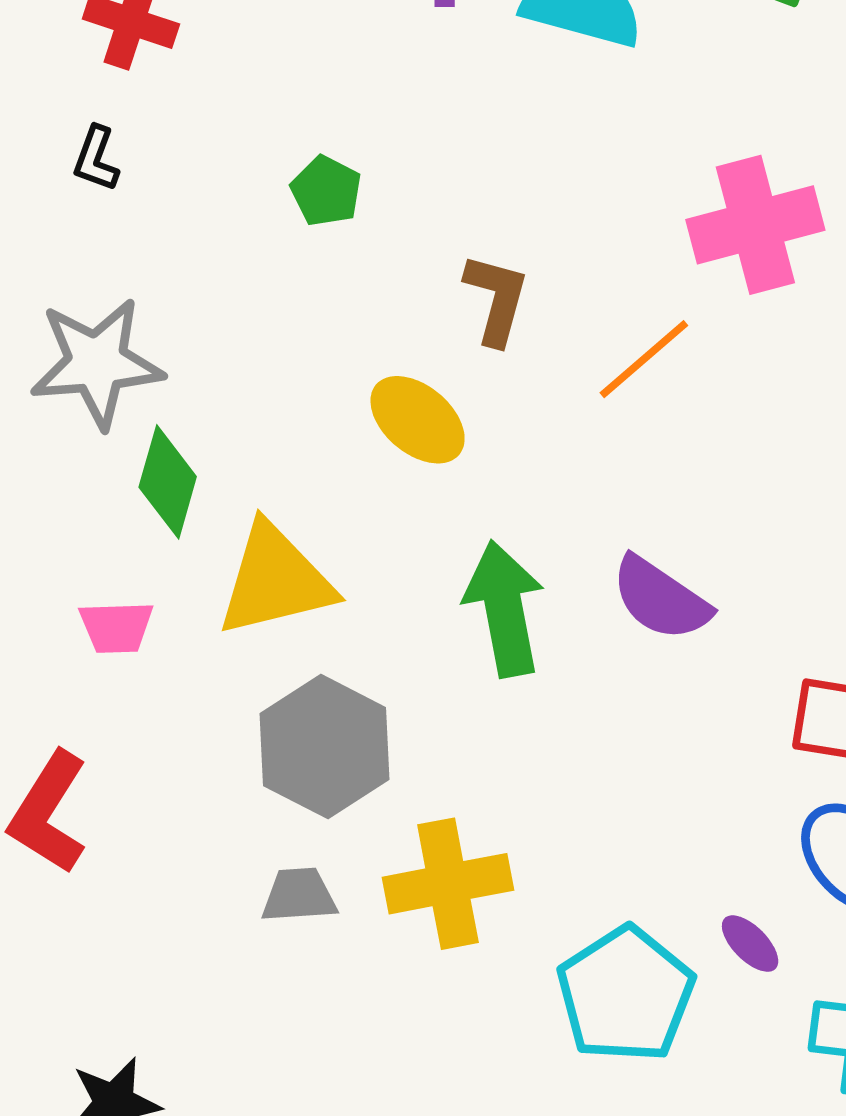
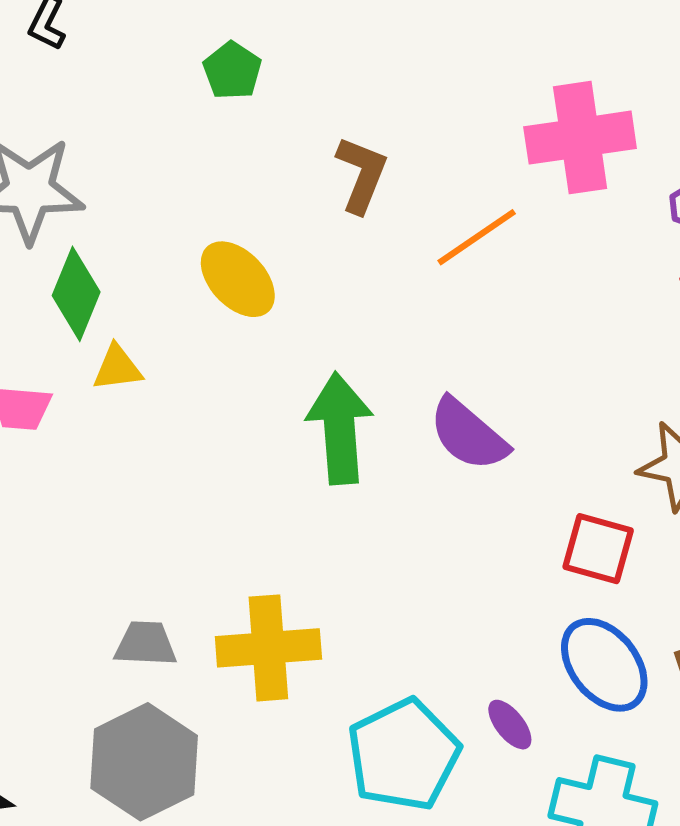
yellow ellipse: (418, 420) -> (238, 279), moved
yellow triangle: (275, 580) -> (117, 368), moved, size x0.5
gray hexagon: (325, 747) -> (144, 762), moved

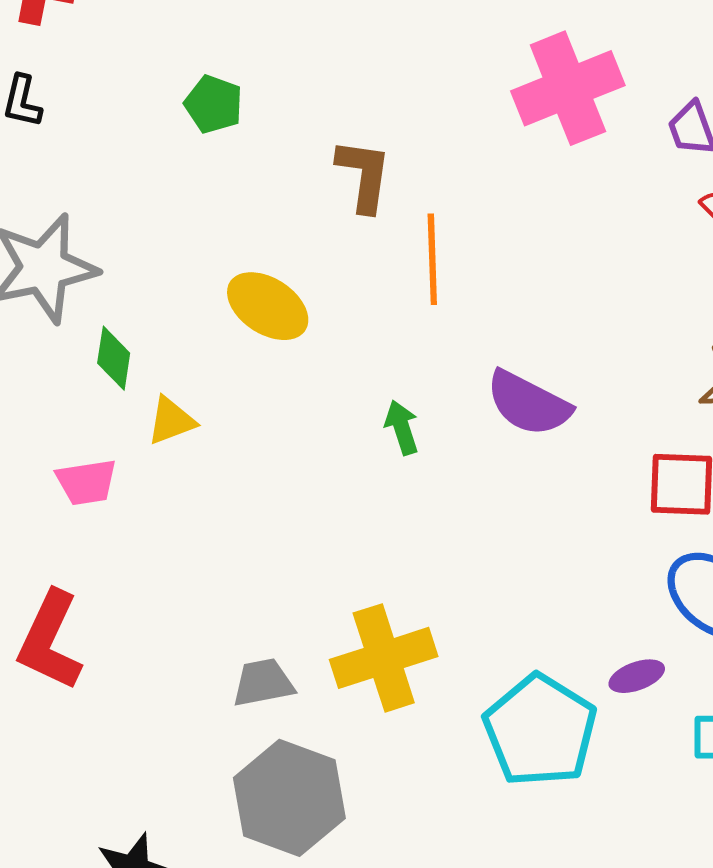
orange line: (477, 237) -> (432, 259), moved, turned -44
green diamond: (76, 294) -> (114, 358), size x0.7
green arrow: (340, 428) -> (402, 427), size x0.5
purple ellipse: (510, 725) -> (637, 676), turned -58

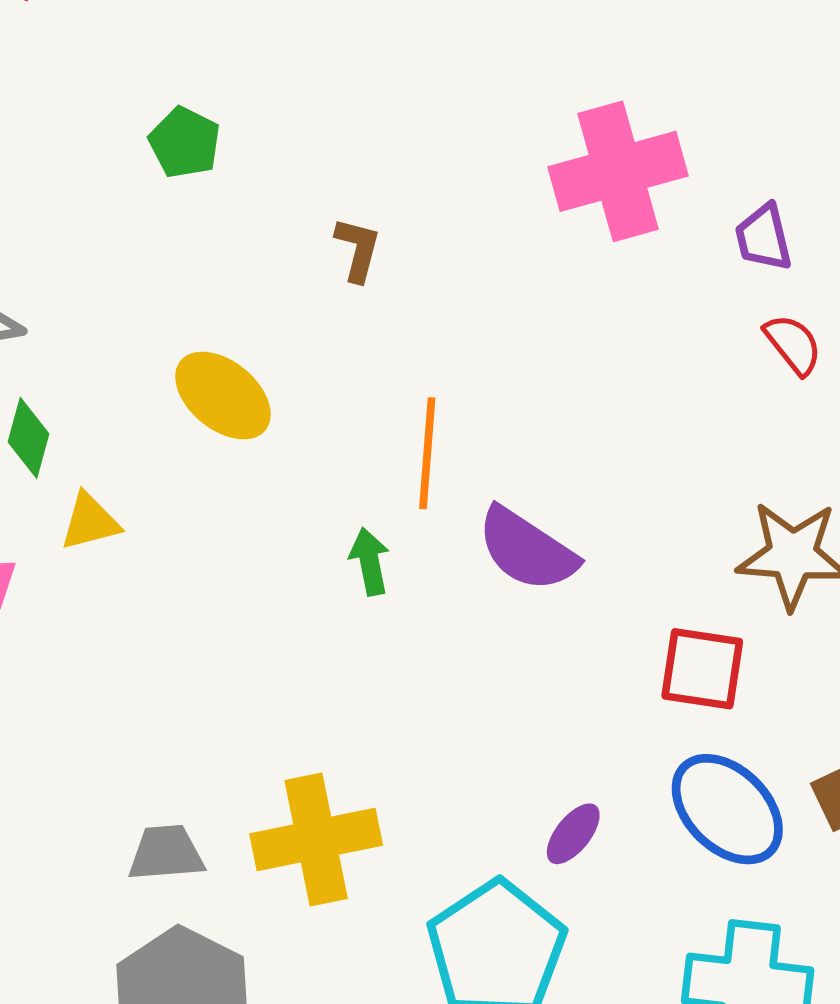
brown L-shape: (364, 175) -> (358, 249), size x0.7
orange line: (432, 259) -> (427, 453), moved
purple ellipse: (637, 676) -> (573, 834), moved, turned -38

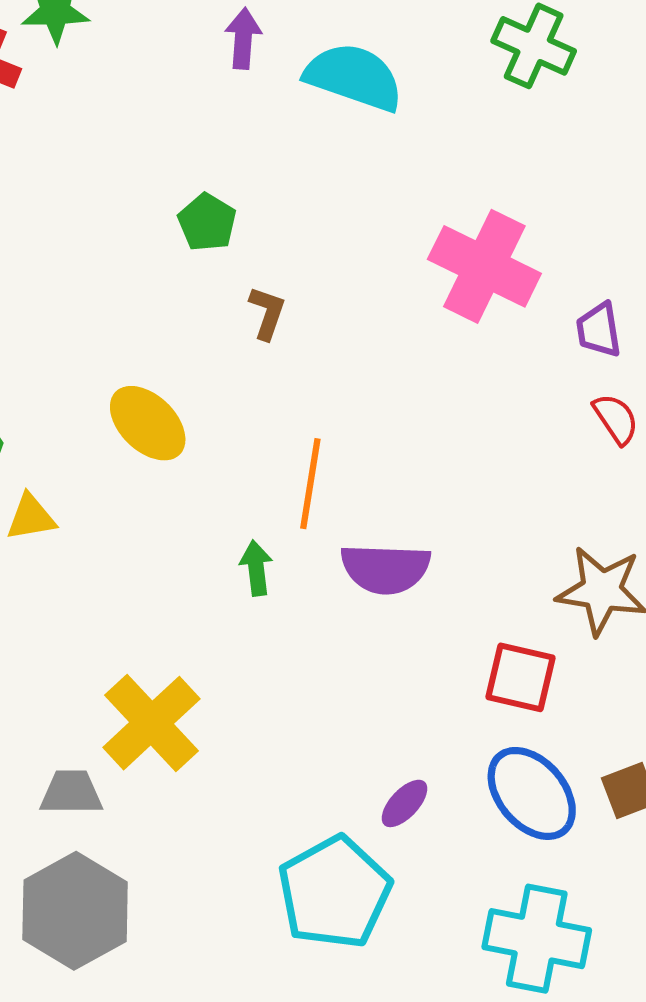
green pentagon: (185, 143) -> (207, 222), moved
pink cross: (618, 171) -> (484, 266), turned 37
purple semicircle: (527, 549) -> (385, 569), turned -36
yellow cross: (316, 840) -> (152, 723), moved, turned -36

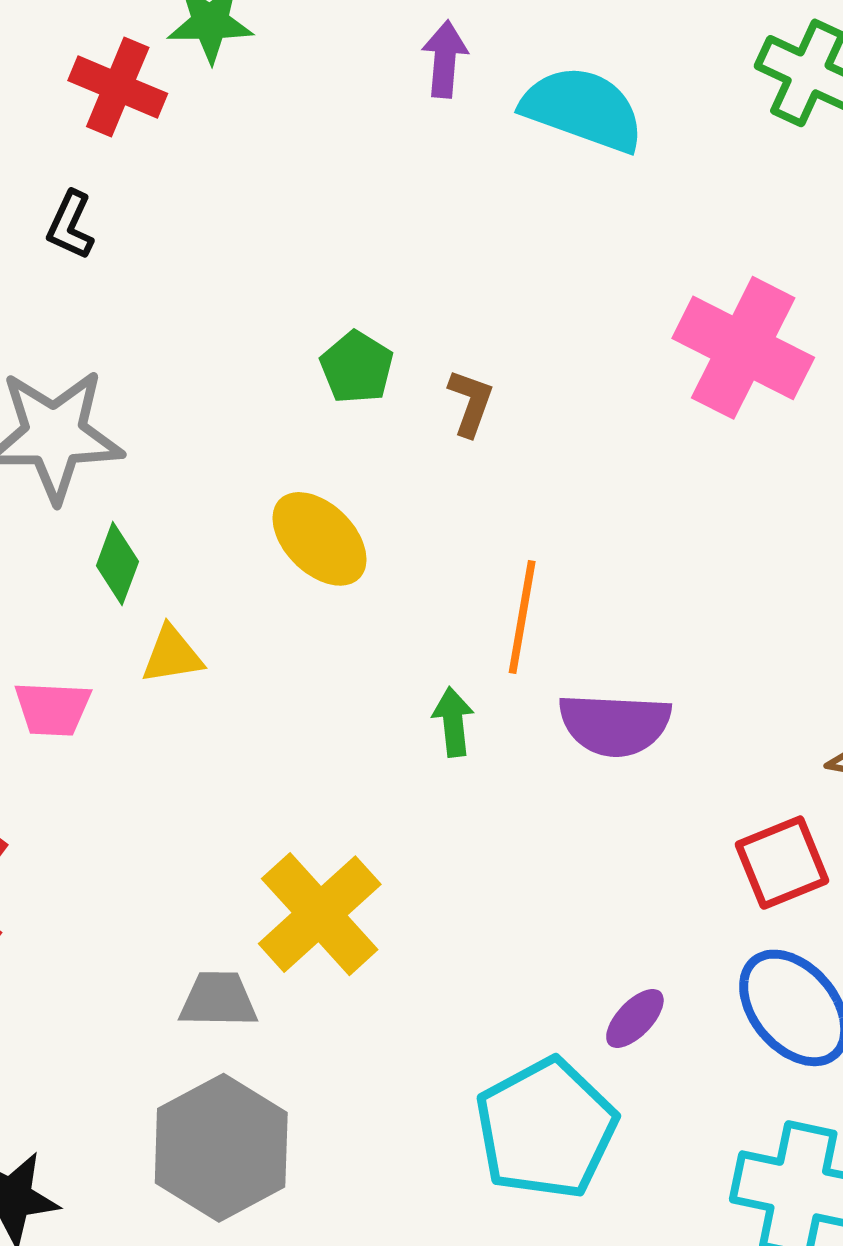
green pentagon: (207, 222) -> (357, 367), moved
red square: (521, 677) -> (782, 863), turned -36

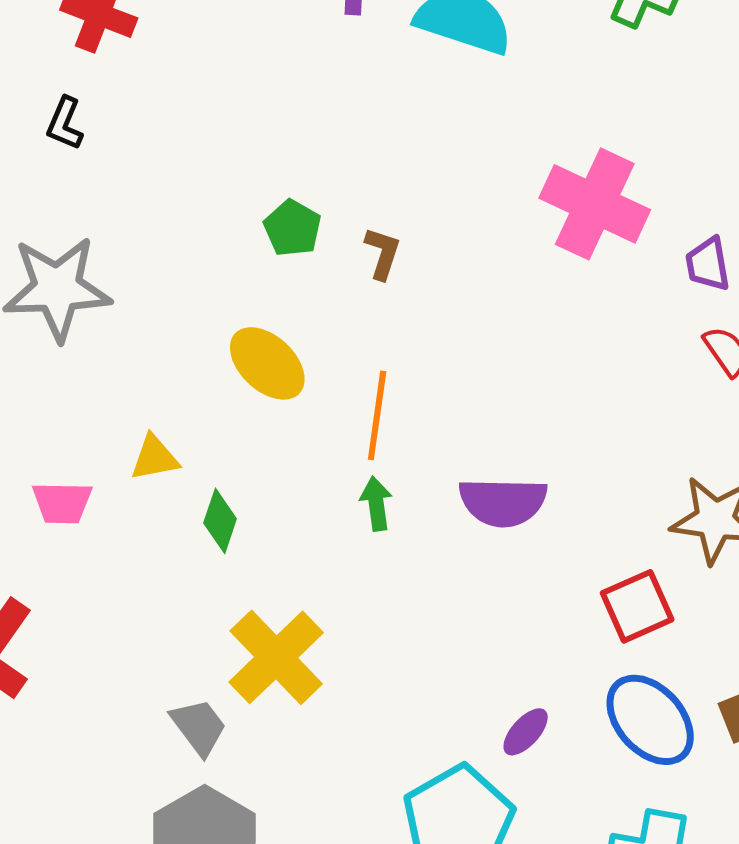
green diamond: (117, 564) -> (220, 521), moved
orange line: (522, 617) -> (377, 415), moved
gray trapezoid: (218, 1000) -> (199, 727), turned 54

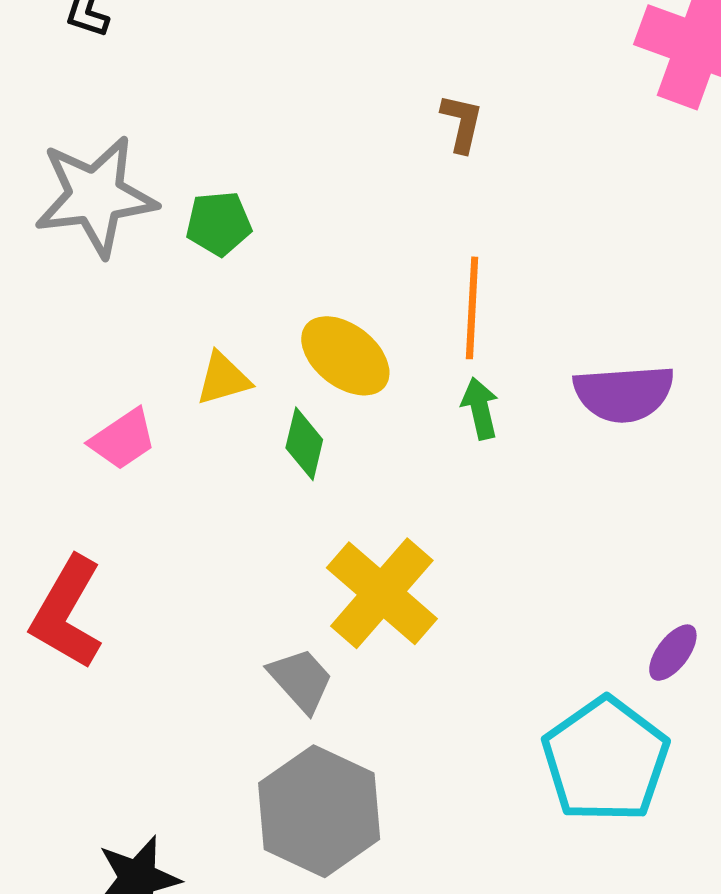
green pentagon: (292, 228) -> (219, 223), moved, turned -30
yellow ellipse: (267, 363) -> (345, 356), moved
pink trapezoid: (62, 503) -> (123, 439), turned -30

